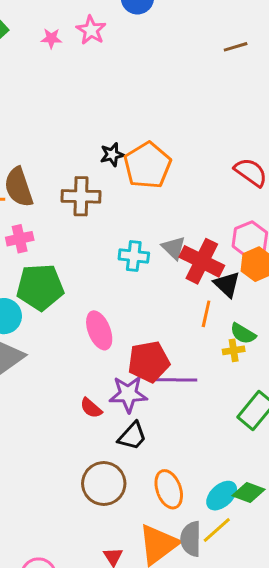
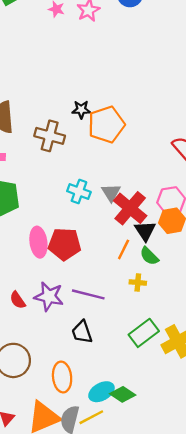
green semicircle: (243, 334) -> (149, 256), moved
red pentagon: (149, 362) -> (64, 244), moved
black trapezoid: (132, 436) -> (82, 332), moved, turned 105

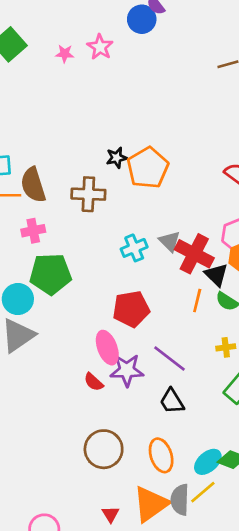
cyan cross: (79, 192) -> (134, 248), turned -30
pink ellipse: (38, 242) -> (107, 348), moved
yellow cross: (138, 283) -> (226, 347), moved
purple line: (88, 294) -> (170, 358), turned 36

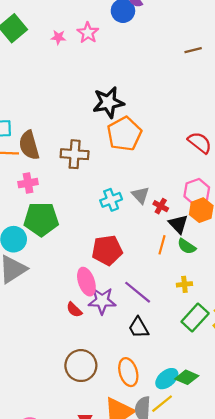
black star: (117, 158) -> (108, 102), moved, size x1.8
red cross: (194, 254) -> (161, 206), size x0.5

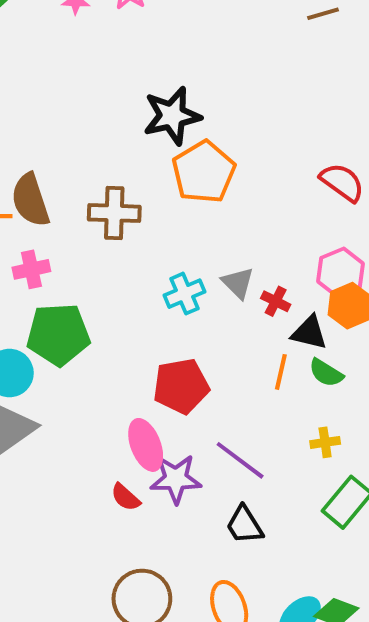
black triangle: (178, 224) -> (309, 333), turned -30

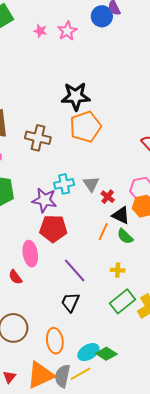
purple star: (176, 479) -> (44, 200), moved
black trapezoid: (244, 525) -> (70, 302), turned 45

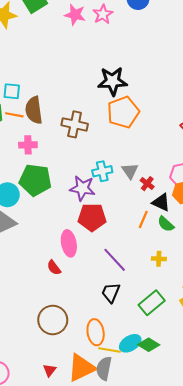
pink star: (40, 31) -> (75, 15), size x1.5
green rectangle: (122, 301) -> (152, 303), moved
yellow line: (81, 374) -> (110, 350), moved, turned 40

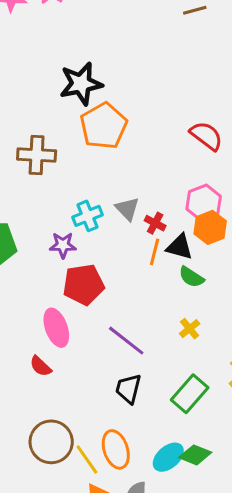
purple star: (82, 188) -> (63, 245), size x0.7
orange line: (143, 219) -> (155, 252), moved
yellow cross: (159, 259) -> (190, 329), turned -32
yellow line: (110, 350) -> (87, 460), moved, turned 55

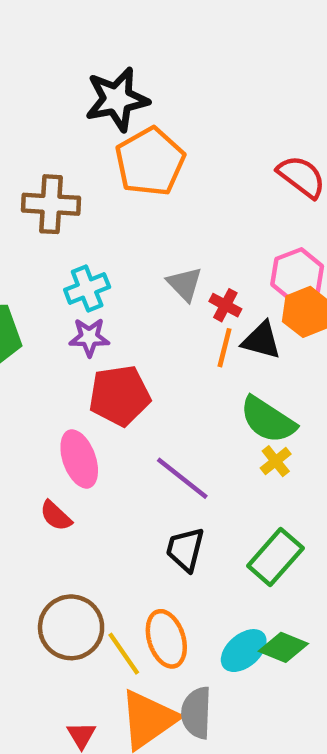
cyan cross: (87, 216) -> (87, 288), moved
green semicircle: (191, 277) -> (268, 420), moved, size x1.5

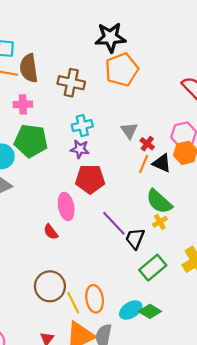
black trapezoid: (185, 549) -> (135, 239), moved

